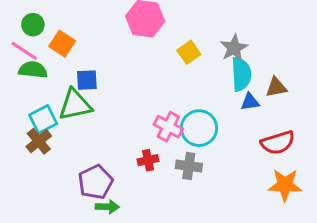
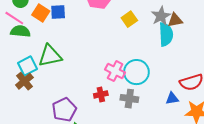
blue square: (87, 80) -> (58, 12), moved
brown triangle: (276, 87) -> (175, 20), moved
blue triangle: (250, 102) -> (172, 99), moved

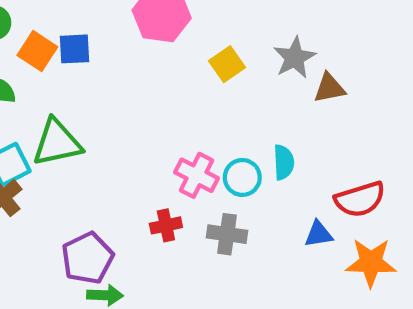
brown triangle: (175, 20) -> (329, 88), moved
cyan semicircle: (166, 34) -> (284, 162), moved, size x0.7
cyan circle: (136, 72) -> (242, 177), size x0.7

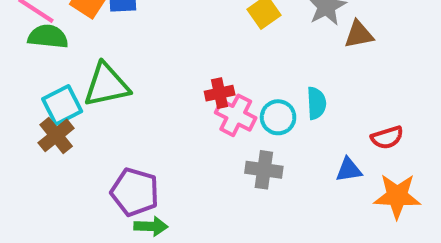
red semicircle: (360, 199) -> (387, 137), size x0.7
red cross: (166, 225) -> (220, 93), moved
purple pentagon: (88, 258) -> (135, 192), turned -30

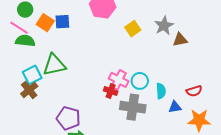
red cross: (220, 93) -> (111, 91), moved, turned 32
cyan semicircle: (316, 103) -> (161, 91), moved
gray cross: (264, 170) -> (133, 107), size x1.4

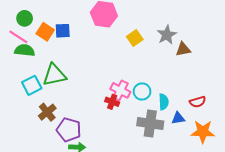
brown cross: (29, 90) -> (47, 112), moved
gray cross: (133, 107) -> (150, 123), moved

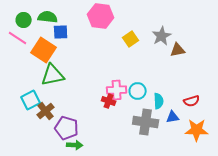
orange square: (45, 32) -> (44, 50), moved, size x1.4
green semicircle: (25, 50) -> (48, 17), moved
cyan square: (32, 85) -> (31, 100), moved
pink cross: (120, 90) -> (117, 90), turned -30

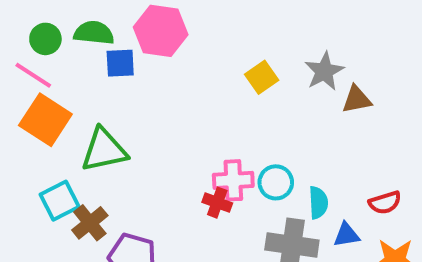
pink hexagon: (101, 16) -> (161, 31), moved
orange square: (44, 50) -> (45, 120), moved

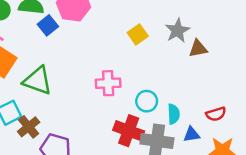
blue square: (120, 63) -> (48, 25), turned -36
green triangle: (104, 150) -> (38, 81), turned 32
pink cross: (233, 180) -> (108, 83), moved
red cross: (217, 203) -> (129, 131), moved, size x1.6

